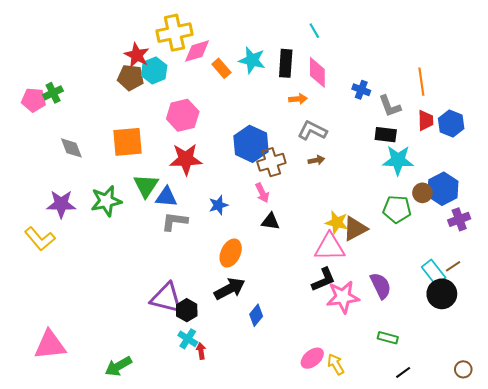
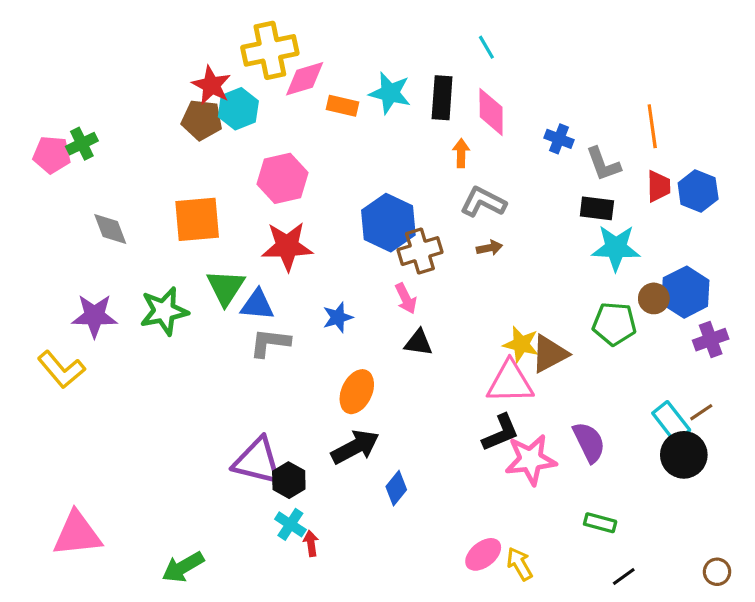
orange rectangle: (221, 68) -> (343, 106), turned -36
orange arrow: (298, 99) -> (461, 153), turned -84

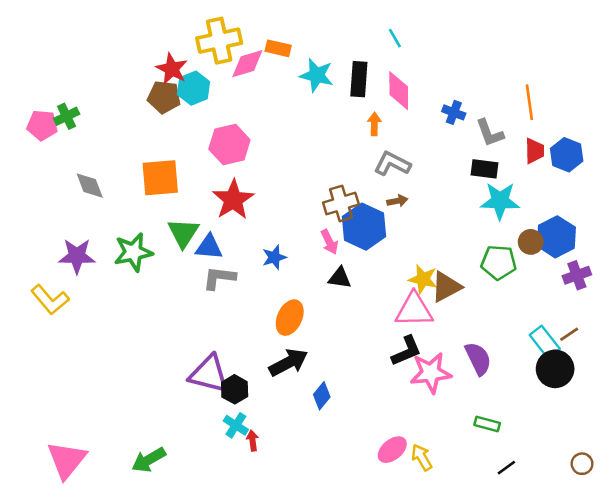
orange rectangle: (343, 106) -> (278, 48), moved
blue hexagon: (388, 223) -> (364, 227), moved
red star: (287, 246) -> (233, 200), turned -30
pink triangle: (77, 534) -> (67, 460), moved, turned -45

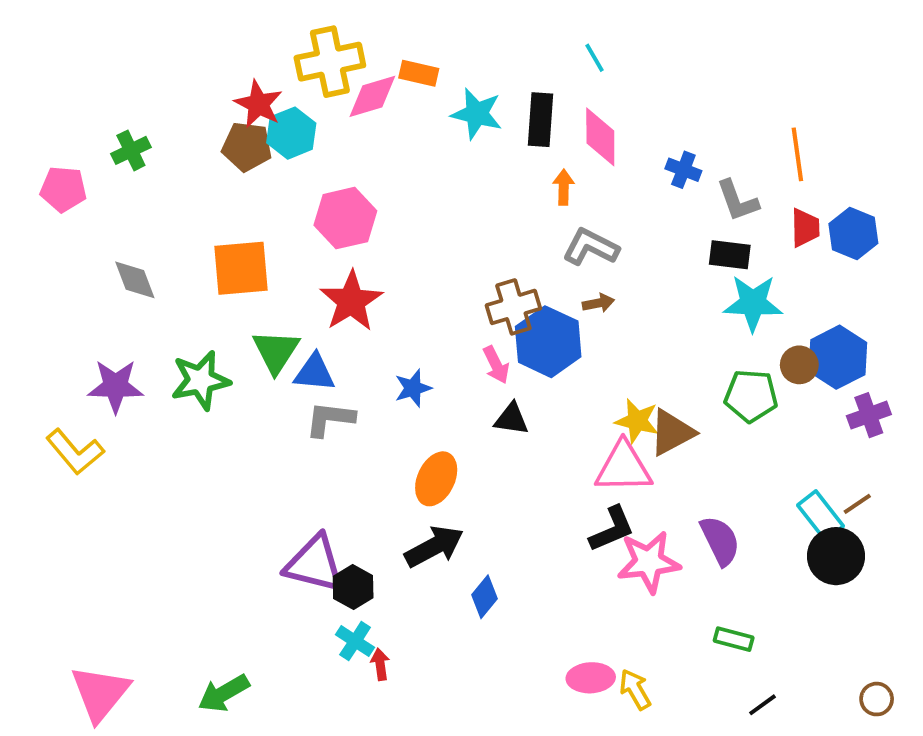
green cross: (67, 116) -> (131, 150), moved
pink ellipse: (392, 450) -> (591, 678), turned 36

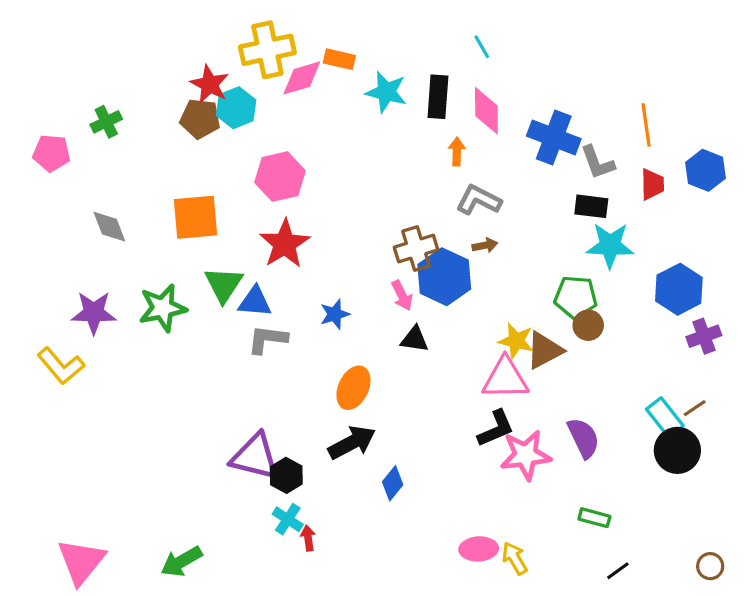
blue cross: (683, 170) -> (554, 137), size x1.8
blue hexagon: (853, 234) -> (706, 170), moved
brown circle: (799, 365) -> (588, 325), moved
green pentagon: (751, 396) -> (576, 297), moved

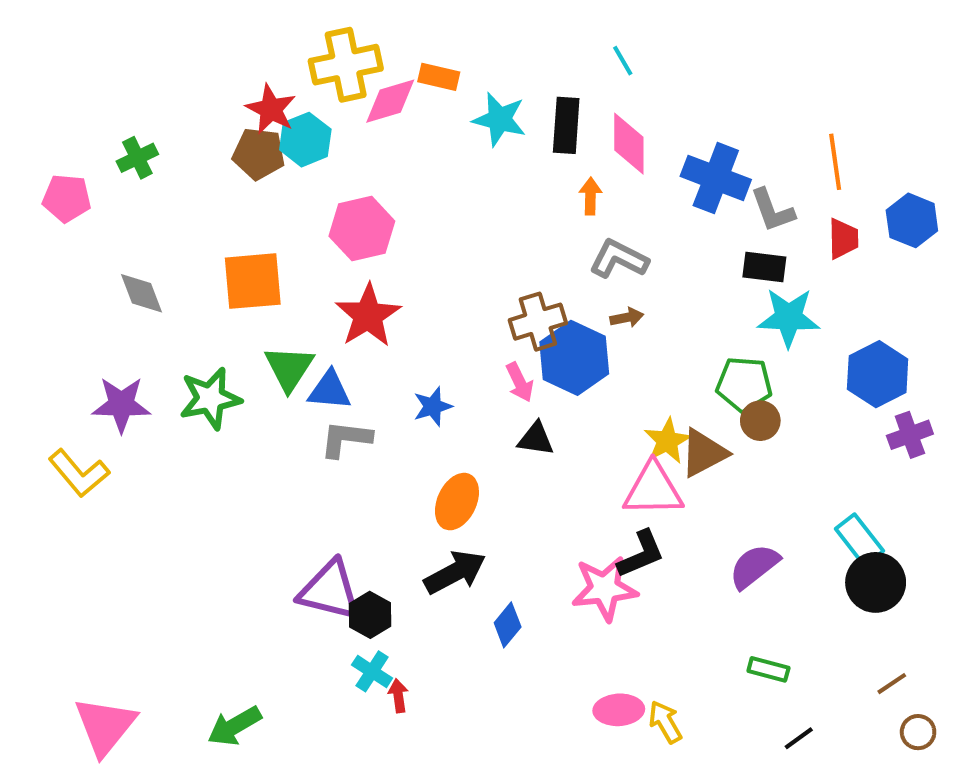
yellow star: (516, 341) -> (667, 441), turned 30
brown line: (695, 408) -> (892, 684), moved
purple semicircle: (583, 438) -> (754, 566), turned -102
pink star: (526, 455) -> (605, 588), moved

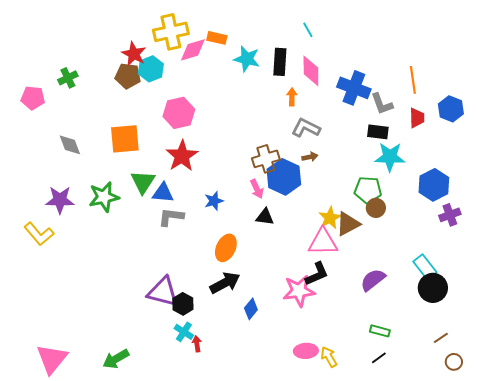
black line: (799, 738) -> (379, 358), moved

